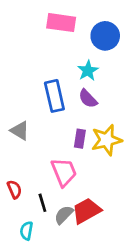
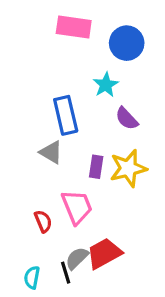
purple semicircle: (88, 99) -> (127, 119), moved
gray triangle: (20, 131) -> (51, 152), moved
red semicircle: (14, 189) -> (43, 221), moved
black line: (42, 203) -> (66, 273), moved

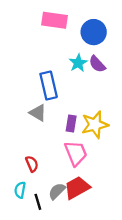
purple semicircle: (127, 119) -> (97, 64), moved
pink trapezoid: (77, 207) -> (76, 153), moved
black line: (66, 273) -> (38, 202), moved
cyan semicircle: (32, 277) -> (20, 190), moved

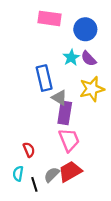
gray triangle: (38, 113) -> (59, 98), moved
purple rectangle: (71, 123) -> (65, 113), size x1.5
yellow star: (95, 125) -> (92, 89), moved

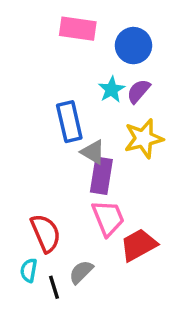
purple semicircle: (89, 59) -> (139, 91), turned 84
red semicircle: (29, 150) -> (46, 233), size x1.6
red trapezoid: (70, 171) -> (139, 245), moved

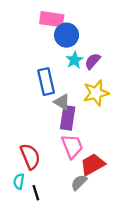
blue circle: (133, 46) -> (67, 35), moved
gray semicircle: (81, 272) -> (79, 183), moved

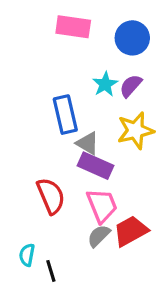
blue circle: (67, 35) -> (132, 38), moved
purple rectangle: (68, 118) -> (96, 166), turned -75
red semicircle: (30, 156) -> (51, 196), moved
gray semicircle: (79, 183) -> (99, 236), moved

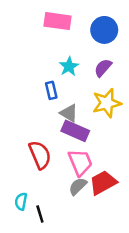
cyan star: (105, 84) -> (69, 66), moved
blue rectangle: (65, 115) -> (51, 90), size x0.6

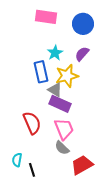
blue rectangle: (51, 90) -> (41, 72), size x1.5
yellow star: (107, 103) -> (67, 76), moved
red trapezoid: (103, 183) -> (82, 165), moved
gray semicircle: (78, 186) -> (62, 148), turned -91

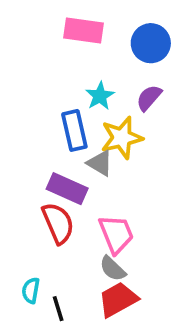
purple rectangle: (60, 104) -> (67, 189), moved
red trapezoid: (82, 165) -> (118, 300), moved

